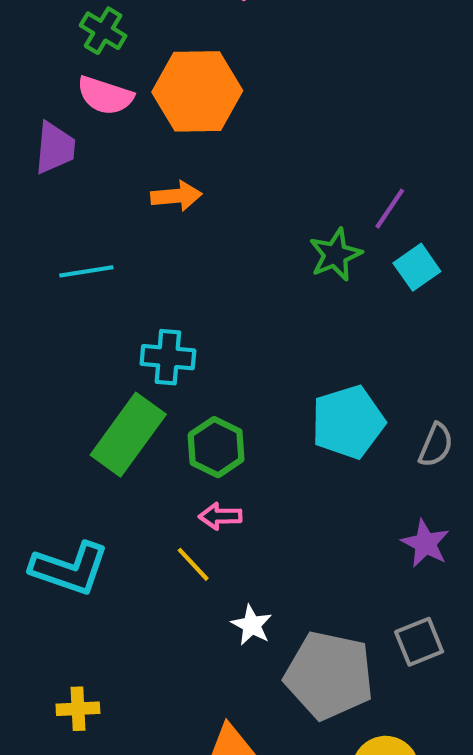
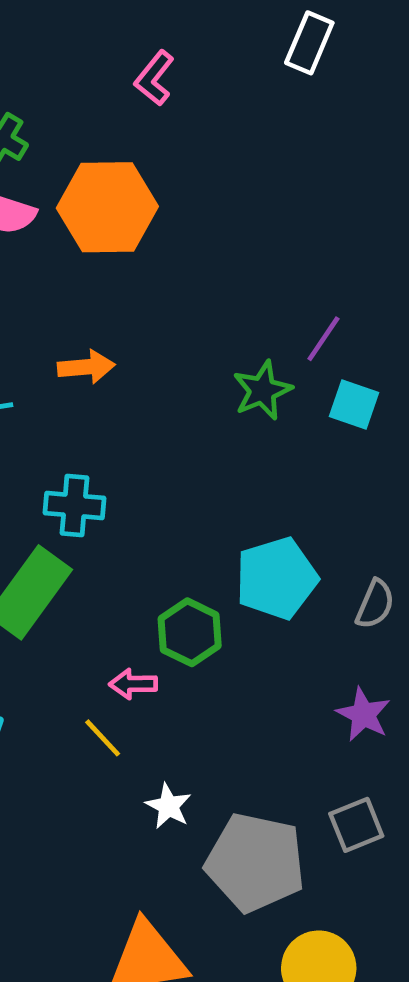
orange arrow: (176, 196) -> (86, 367), moved
cyan square: (417, 267) -> (354, 405), turned -36
green hexagon: (216, 447) -> (190, 632), moved

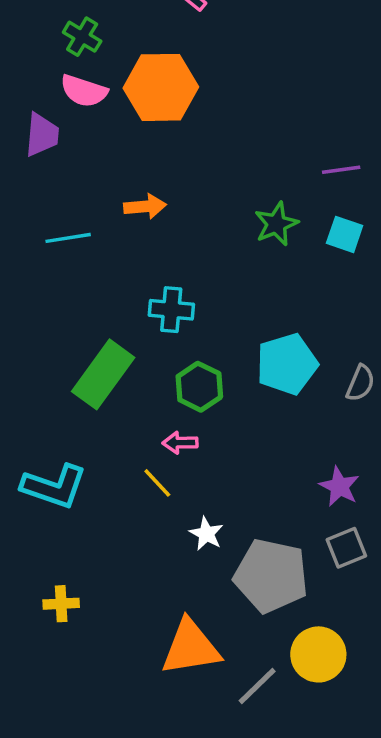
purple line: (323, 339) -> (341, 170), moved, turned 48
cyan cross: (75, 505) -> (171, 310), moved
green hexagon: (190, 632) -> (199, 387), moved
purple star: (363, 714) -> (339, 486), moved

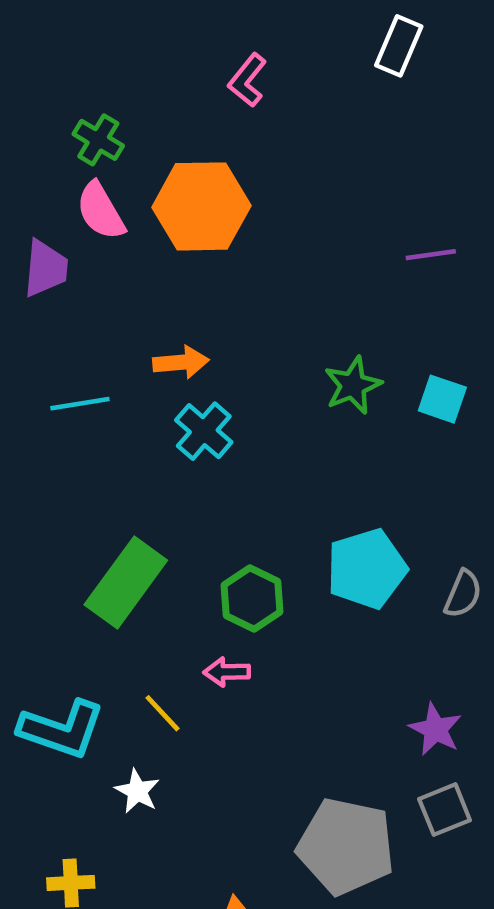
pink semicircle: (84, 91) -> (101, 211), turned 42
purple line: (341, 170) -> (431, 255), moved
cyan cross: (171, 310) -> (204, 431), moved, turned 36
yellow line: (157, 483) -> (162, 713), moved
white star: (206, 534) -> (137, 791), moved

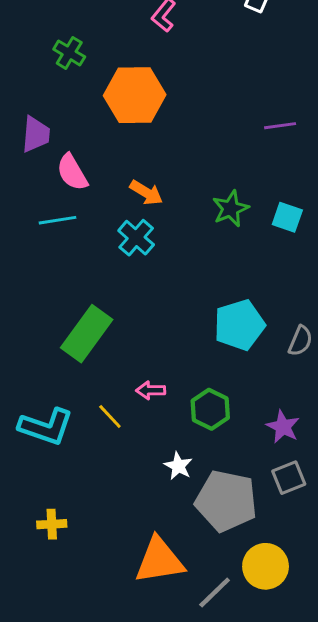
pink semicircle: (101, 211) -> (72, 172), moved
orange arrow: (181, 362) -> (146, 193), moved, turned 36
green hexagon: (252, 599) -> (210, 409), moved
white star: (137, 791) -> (178, 466), moved

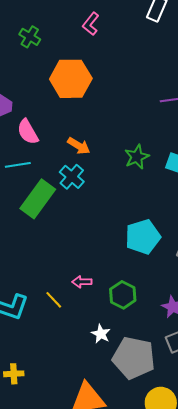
green cross: (69, 53) -> (30, 37), moved
green rectangle: (87, 334) -> (38, 199), moved

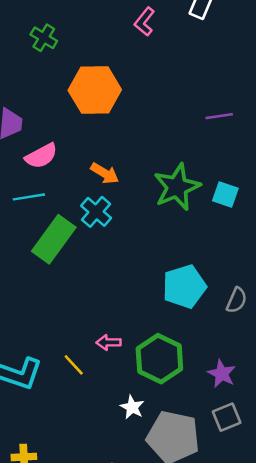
pink L-shape: (91, 24) -> (145, 22), moved
pink semicircle: (28, 132) -> (41, 156), turned -88
green star: (137, 157) -> (177, 187), size x1.5
green hexagon: (123, 295) -> (159, 359), size x1.4

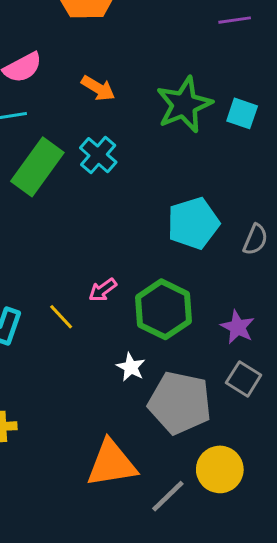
cyan cross: (96, 212) -> (98, 155), moved
pink arrow: (108, 342) -> (103, 290), turned -35
gray square: (227, 417) -> (244, 379), turned -36

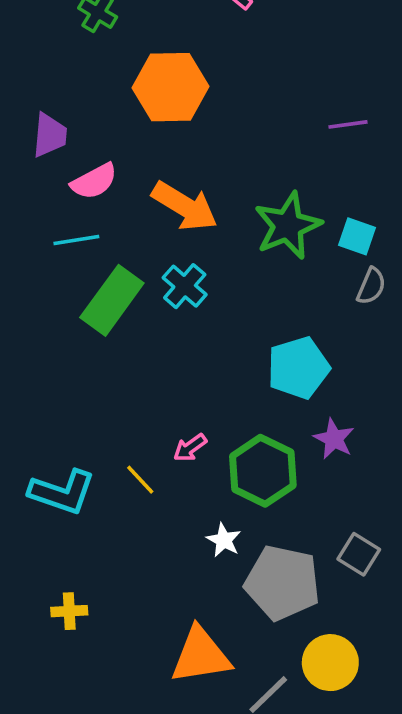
orange arrow: (98, 88) -> (185, 206), size x1.6
gray semicircle: (255, 240) -> (371, 286), moved
purple star: (238, 327) -> (334, 439), moved

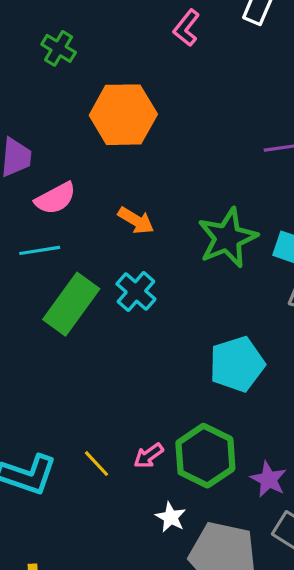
orange arrow: (185, 206) -> (136, 220), size x0.6
purple star: (334, 439) -> (269, 479), moved
pink arrow: (190, 448) -> (149, 456), moved

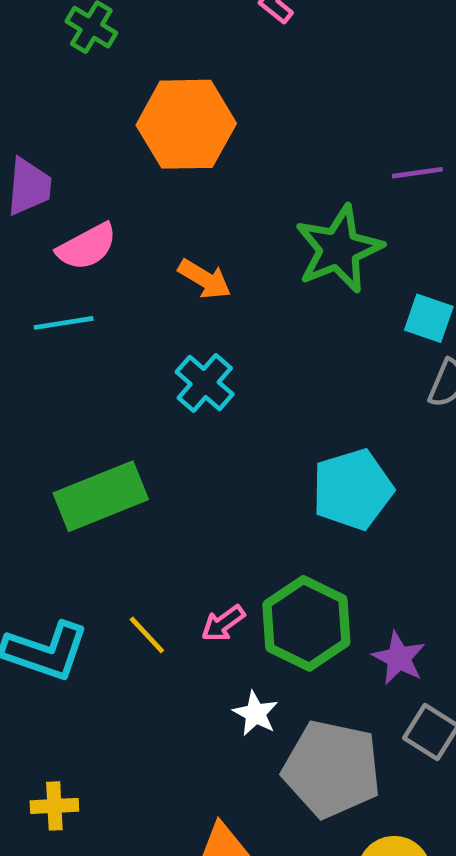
green star: (227, 238) -> (339, 249), moved
green rectangle: (71, 304) -> (101, 496), moved, turned 32

